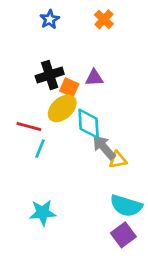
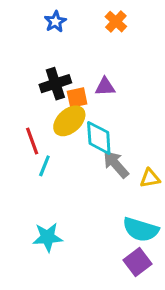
orange square: (69, 88) -> (77, 98), turned -36
red line: (29, 126) -> (32, 141), turned 55
yellow triangle: (118, 160) -> (150, 178), moved

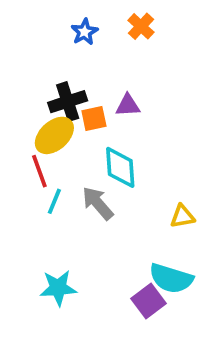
blue star: (55, 22) -> (85, 32), moved
yellow ellipse: (69, 121) -> (54, 135), moved
gray arrow: (116, 164) -> (98, 203), moved
purple square: (138, 262) -> (148, 301), moved

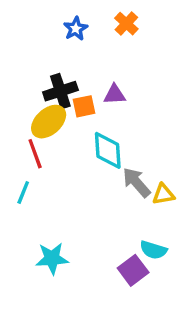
cyan line: (54, 201) -> (23, 193), moved
gray arrow: (98, 203) -> (136, 182), moved
cyan semicircle: (171, 278) -> (153, 250), size x0.7

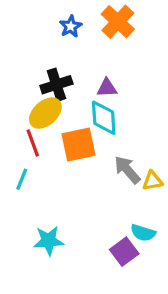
orange cross: (126, 24) -> (118, 22), size x1.5
orange square: (84, 106) -> (78, 145), moved, size x1.6
cyan diamond: (108, 150) -> (104, 118), moved

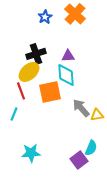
cyan semicircle: (143, 233) -> (91, 148), turned -84

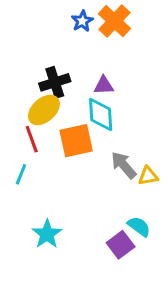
blue star: (45, 17) -> (82, 21), moved
cyan semicircle: (91, 148) -> (139, 226), turned -77
cyan star: (31, 153) -> (47, 234), turned -30

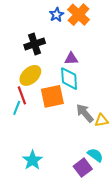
black cross: (55, 82) -> (35, 44), moved
cyan line: (21, 174) -> (17, 108), moved

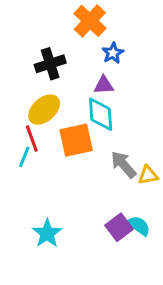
blue star: (57, 15) -> (113, 53), moved
orange cross: (79, 15) -> (90, 21), moved
purple square: (83, 168) -> (119, 227), moved

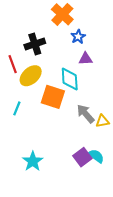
purple triangle: (104, 85) -> (86, 59), moved
red line: (32, 139) -> (13, 64), moved
orange square: (76, 140) -> (53, 97), turned 30

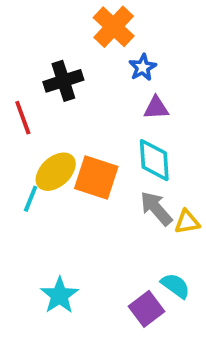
yellow ellipse: (31, 76) -> (56, 172), moved
cyan diamond: (70, 79) -> (154, 160), moved
purple square: (82, 157) -> (146, 309), moved

